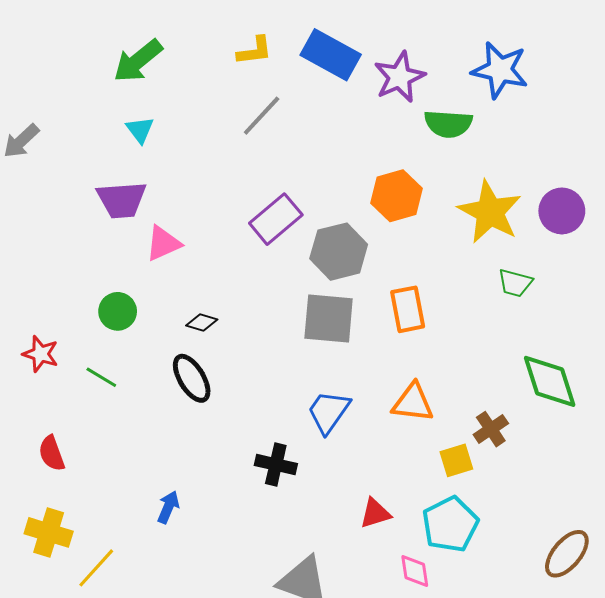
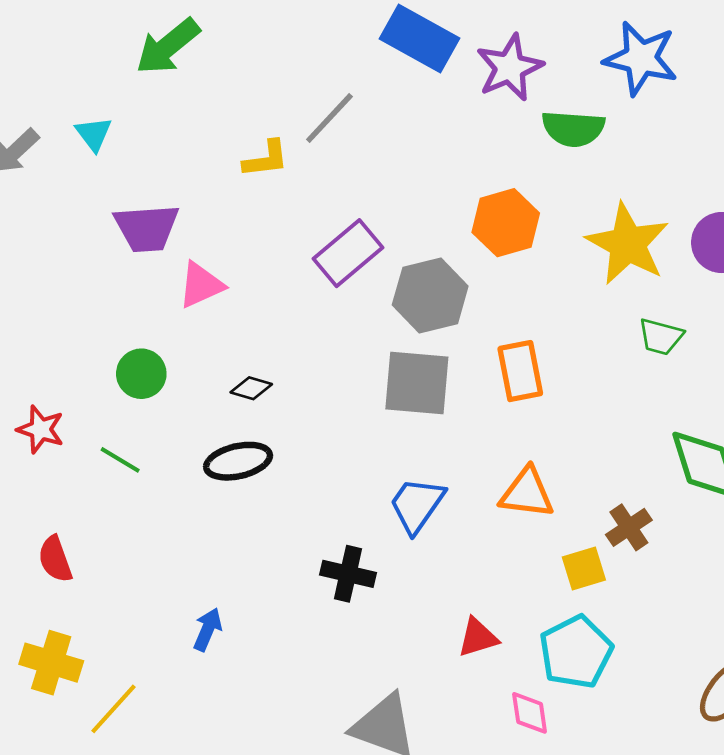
yellow L-shape: (255, 51) -> (266, 159), moved
cyan triangle: (140, 130) -> (94, 134), moved
black ellipse: (192, 378) -> (238, 461), turned -72

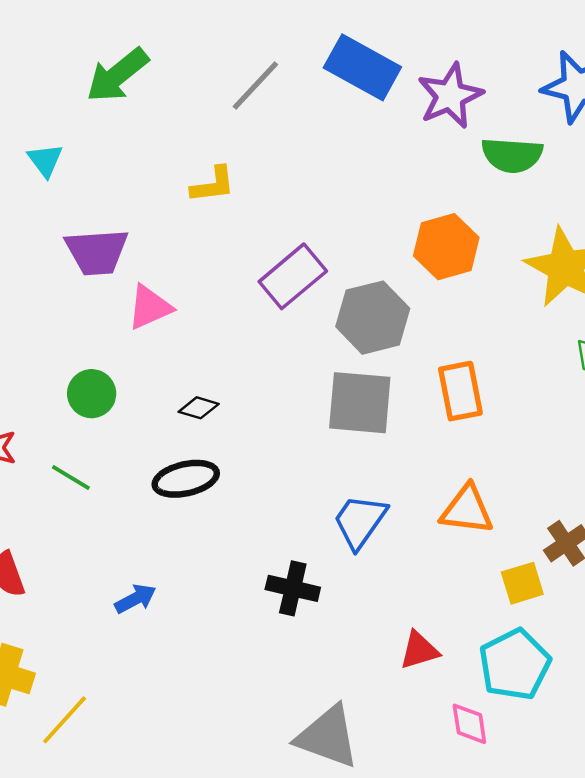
gray line: (329, 118) -> (255, 85), moved
blue arrow: (208, 629) -> (135, 599), moved, turned 39

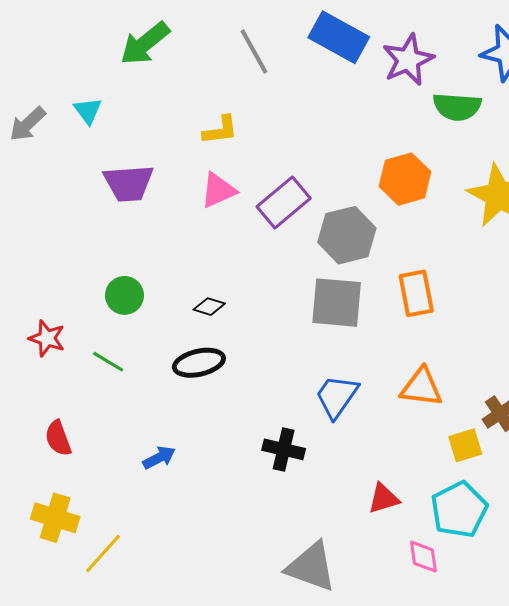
gray line: (255, 85) -> (254, 52), turned -72
pink triangle: (150, 307) -> (218, 190), moved

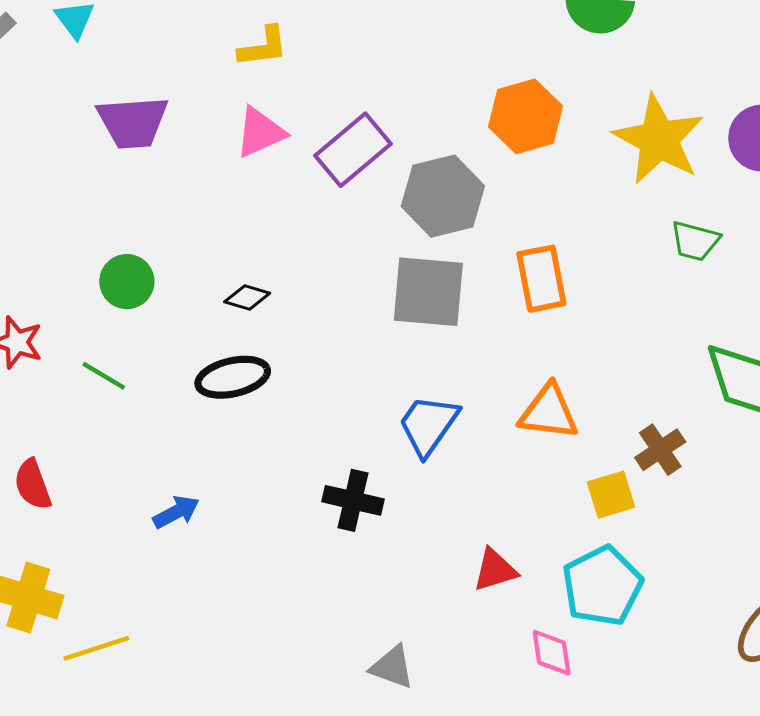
yellow line: (103, 553) -> (96, 648), turned 30
gray triangle: (311, 567) -> (392, 667), size x0.6

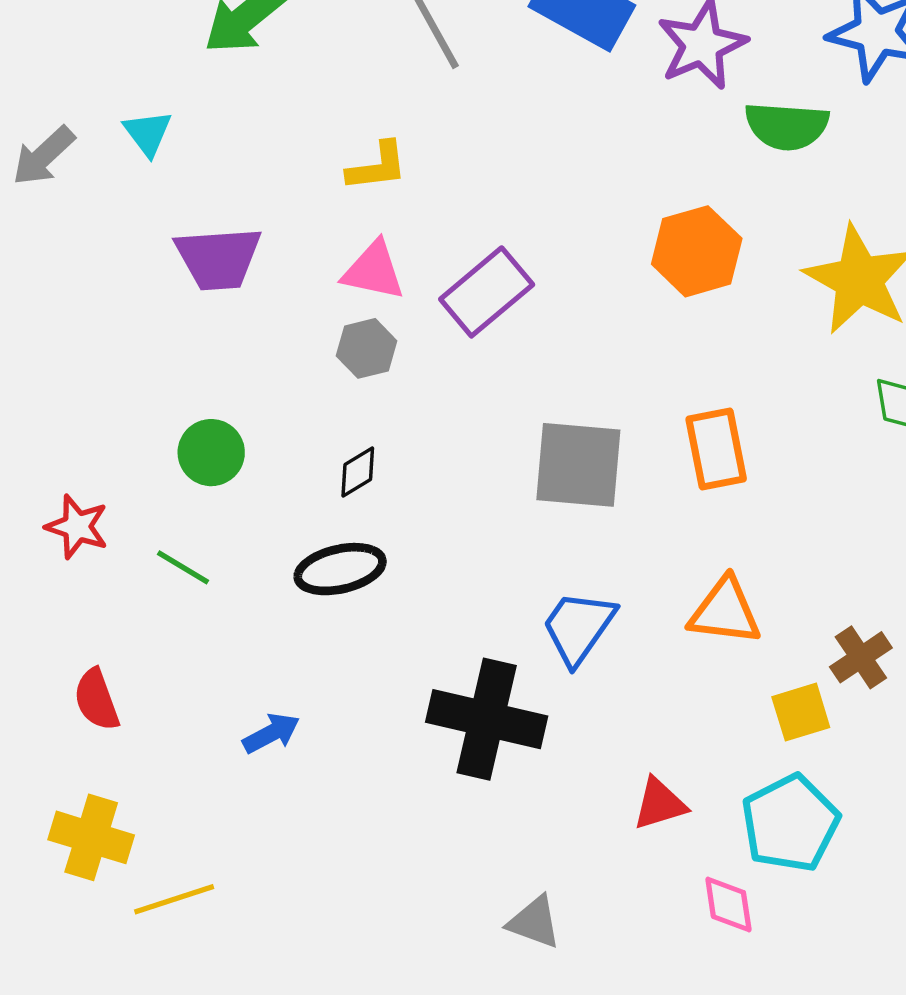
pink triangle: (260, 132) -> (374, 271), turned 36
gray hexagon: (443, 196) -> (367, 348), moved, size x0.6
black diamond: (247, 298) -> (358, 472), turned -48
black cross: (353, 500) -> (487, 719), size x1.6

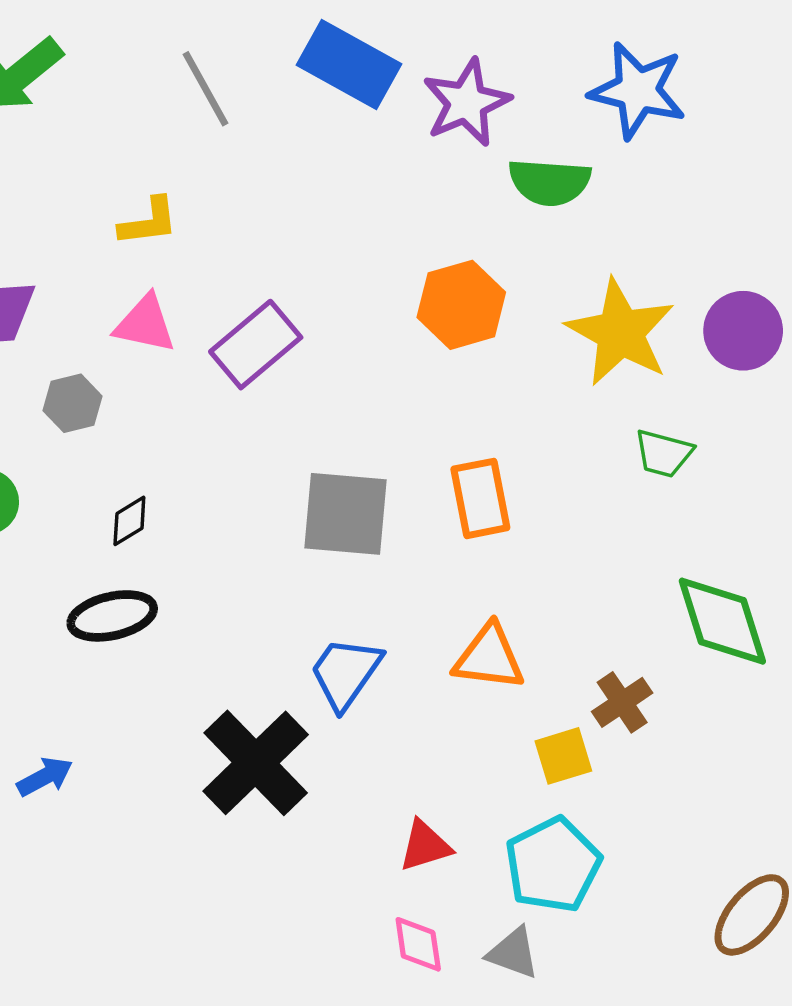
gray hexagon: (367, 348) -> (72, 403), moved
black cross: (487, 719) -> (256, 763), turned 33
pink diamond: (728, 904) -> (418, 944), moved
gray triangle: (534, 922) -> (513, 953), moved

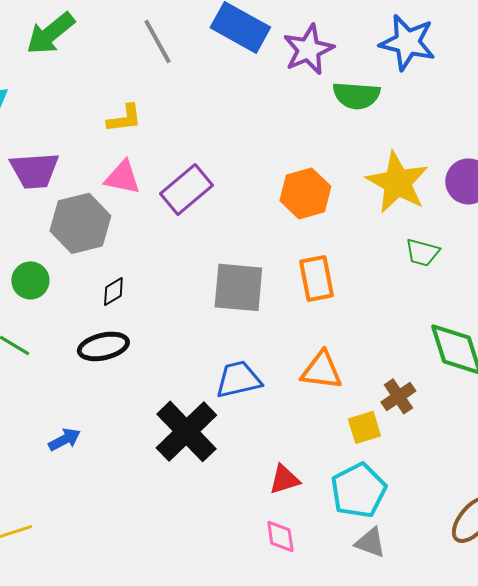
orange hexagon: (461, 305) -> (305, 193), moved
gray hexagon: (72, 403) -> (80, 223), size x1.8
blue trapezoid: (346, 673) -> (238, 379), turned 42
gray triangle: (513, 953) -> (370, 542), moved

